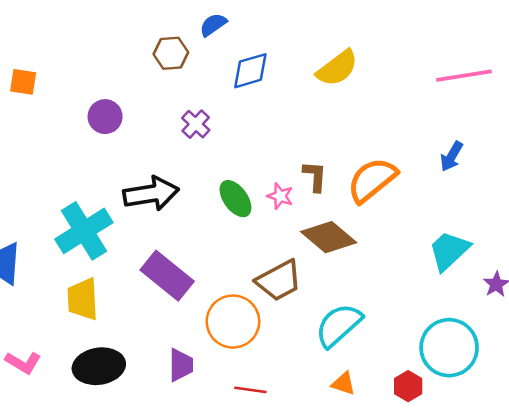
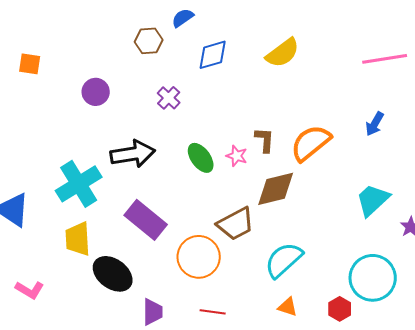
brown diamond: (329, 237) -> (276, 189), turned -54
purple trapezoid: (181, 365) -> (153, 312), moved
black ellipse: (99, 366) -> (113, 274), moved, turned 45

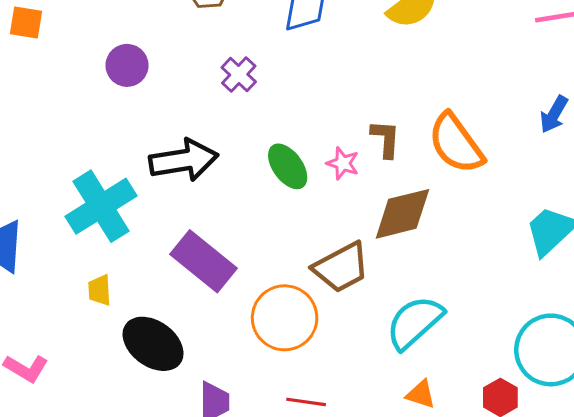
orange semicircle: (311, 143) -> (456, 143), turned -87
yellow trapezoid: (78, 239) -> (99, 290), size x0.6

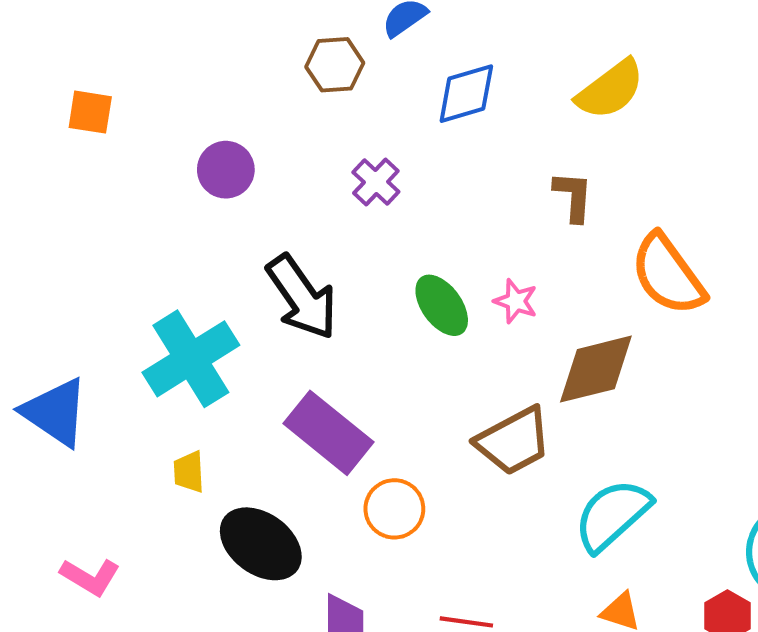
brown L-shape: (386, 139) -> (573, 196), moved
black arrow: (184, 160) -> (302, 297), turned 64
orange circle: (285, 318) -> (394, 509), moved, size x0.7

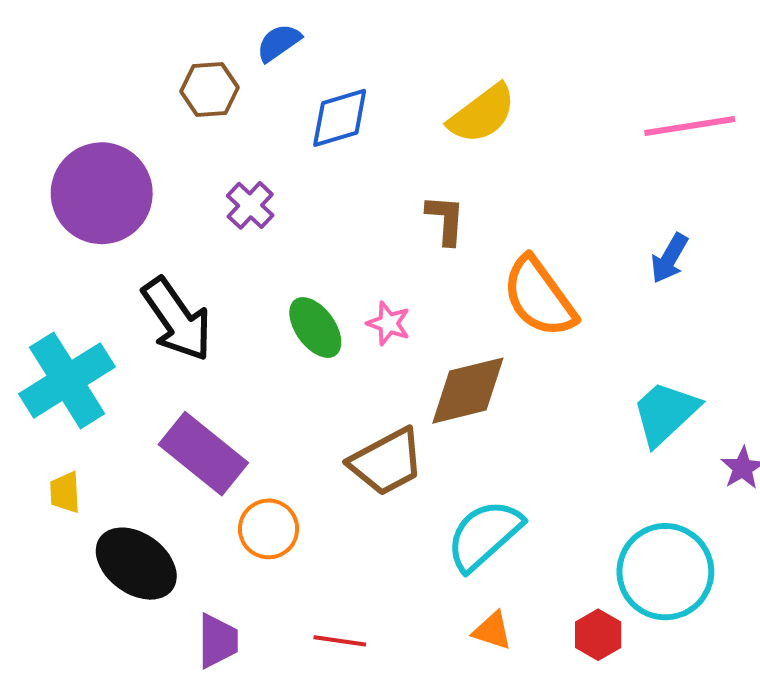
purple circle: (226, 170) -> (102, 193), size x1.8

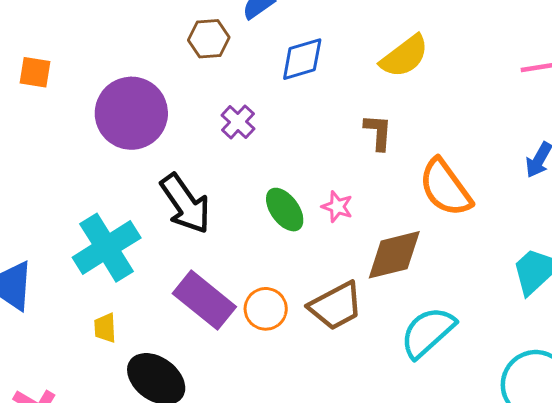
orange circle: (269, 529) -> (266, 309), moved
cyan semicircle: (484, 535) -> (428, 332), moved

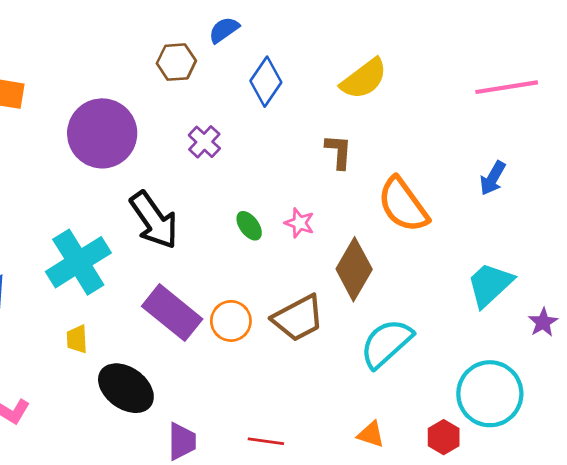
blue diamond: (302, 59) -> (266, 82), turned -39
green ellipse: (285, 210) -> (249, 226), size x0.7
brown diamond: (394, 255) -> (354, 269), turned -46

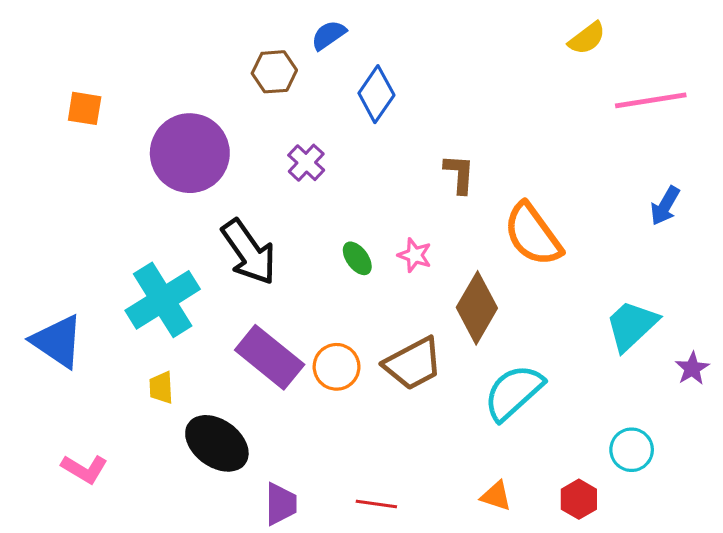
yellow semicircle: (364, 79) -> (587, 38), moved, size x0.7
blue arrow: (493, 178) -> (665, 206), moved
cyan circle: (490, 394) -> (632, 450), size x0.6

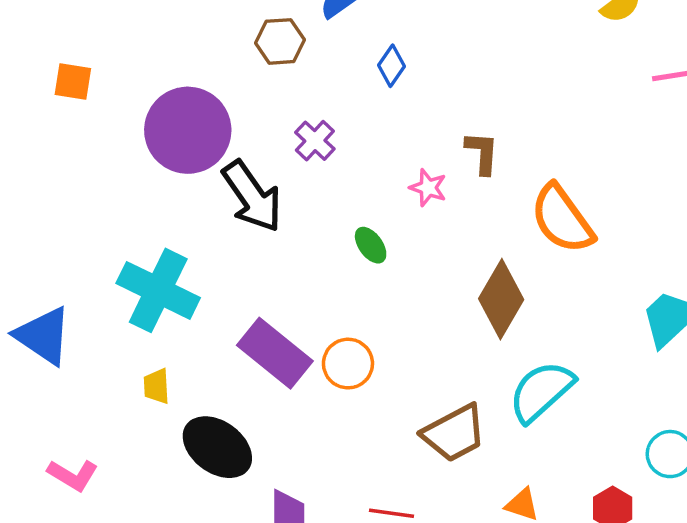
blue diamond: (376, 94) -> (391, 66), size x0.7
black arrow: (249, 252) -> (252, 196), moved
pink star: (415, 255) -> (428, 188), moved
cyan cross: (163, 300) -> (158, 290), turned -32
brown trapezoid: (413, 364) -> (454, 433), moved

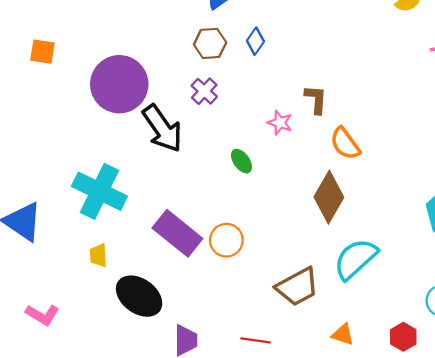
brown hexagon: (280, 41) -> (210, 43), moved
orange semicircle: (562, 219) -> (345, 144), moved, size x0.7

